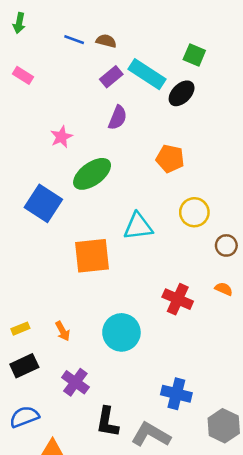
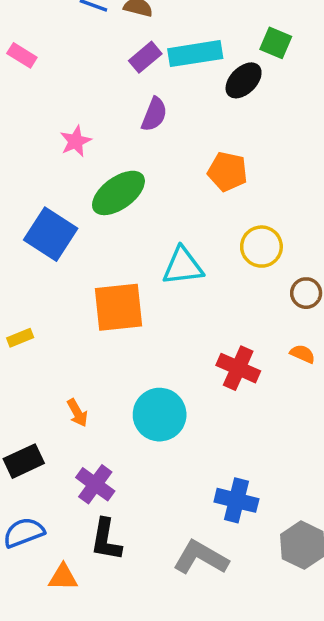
green square: (194, 55) -> (276, 43), moved
cyan rectangle: (147, 74) -> (195, 54), turned -42
yellow rectangle: (20, 329) -> (20, 338), moved
black L-shape: (107, 422) -> (106, 540), moved

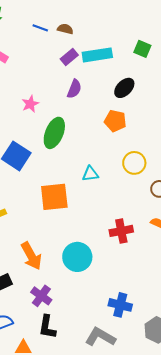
black ellipse: (244, 80) -> (124, 88), moved
green ellipse: (118, 193) -> (54, 133), turned -32
cyan triangle: (183, 266) -> (90, 174), size x0.7
red cross: (238, 368) -> (121, 231), turned -35
orange arrow: (77, 413) -> (31, 256), size x1.8

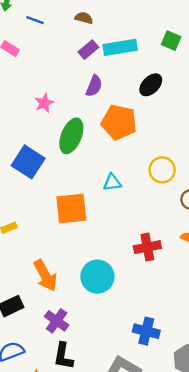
blue line: (40, 28) -> (35, 20), moved
orange pentagon: (115, 121) -> (119, 122), moved, size x1.4

